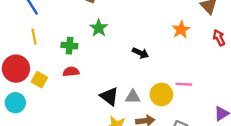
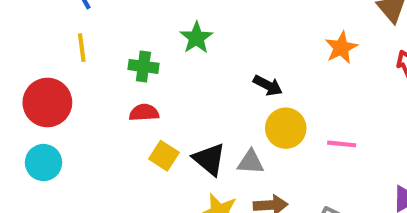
yellow square: (39, 80) -> (164, 156), moved
yellow circle: (161, 94) -> (286, 128), moved

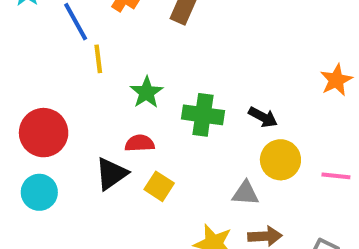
green star: (196, 38) -> (147, 92), moved
yellow line: (82, 48) -> (98, 59), moved
green cross: (143, 66) -> (203, 115), moved, size x1.4
black triangle: (209, 159) -> (111, 174), moved, turned 45

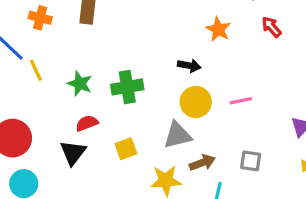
black arrow: (263, 117) -> (189, 66), moved
yellow square: (159, 186) -> (126, 149), moved, turned -35
gray triangle: (245, 193) -> (178, 135), size x1.4

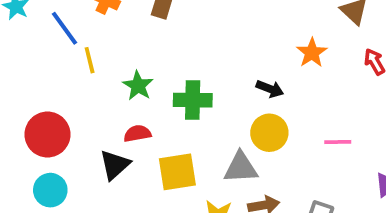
pink line: (241, 101) -> (338, 142), moved
yellow square: (126, 149) -> (177, 172), size x1.5

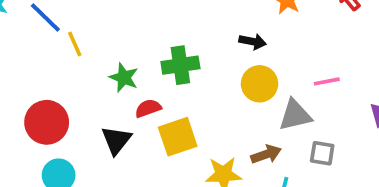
green star: (138, 86) -> (124, 77), moved
red semicircle: (137, 133) -> (148, 108), moved
gray triangle: (241, 168) -> (295, 115), moved

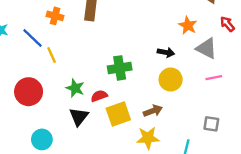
green star: (124, 77) -> (75, 88), moved
gray triangle: (295, 115) -> (206, 48), moved, turned 40
red circle: (47, 122) -> (29, 92), moved
brown arrow: (266, 154) -> (153, 111), moved

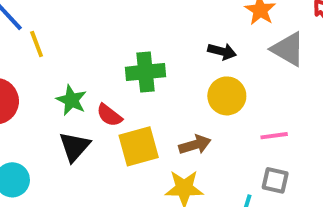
pink line: (214, 78) -> (274, 136), moved
red semicircle: (99, 96) -> (109, 115), turned -126
gray square: (211, 124) -> (275, 180), moved

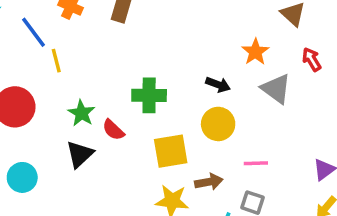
brown arrow: (195, 145) -> (209, 182), moved
yellow square: (139, 146) -> (171, 151), moved

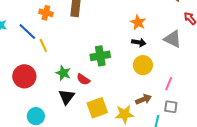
orange star: (255, 52) -> (138, 22), moved
yellow square: (171, 151) -> (97, 108), moved
pink line: (256, 163) -> (169, 84), turned -56

